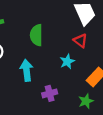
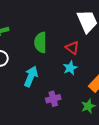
red triangle: (80, 41) -> (72, 48), moved
cyan arrow: (26, 70) -> (31, 76), turned 30

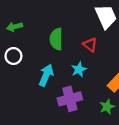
cyan star: (70, 68) -> (79, 70), moved
purple cross: (53, 99) -> (70, 99), size x1.5

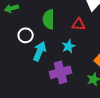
red triangle: (90, 45) -> (79, 24), turned -32
white circle: (13, 56) -> (26, 35), moved

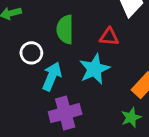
cyan star: (69, 46) -> (94, 69), size x1.5
purple cross: (61, 72) -> (65, 113), moved

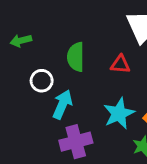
cyan star: (94, 69) -> (119, 113), moved

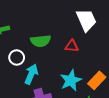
green semicircle: (76, 57) -> (41, 41), turned -96

